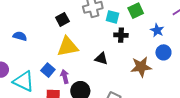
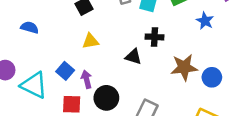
black cross: (121, 35) -> (154, 37), moved
yellow triangle: (68, 47) -> (90, 41), size x0.6
blue circle: (163, 52) -> (212, 77), moved

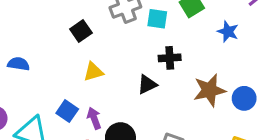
black triangle: (133, 57) -> (147, 84), turned -36

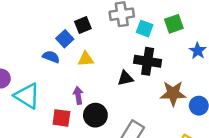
black cross: (170, 58) -> (148, 61), size x1.5
blue semicircle: (19, 64) -> (51, 57), moved
blue square: (67, 111) -> (65, 39), moved

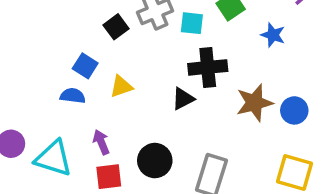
black square: (83, 25) -> (116, 27), moved
purple arrow: (78, 95) -> (101, 142), moved

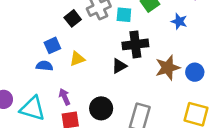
blue square: (85, 66) -> (52, 45), turned 35

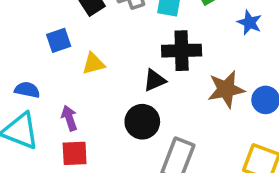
blue semicircle: (44, 66) -> (27, 90), moved
black circle: (101, 108) -> (142, 122), moved

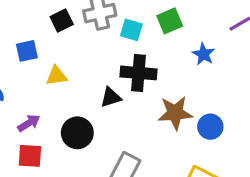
purple arrow: (69, 118) -> (29, 123), turned 70
black circle: (142, 122) -> (77, 133), moved

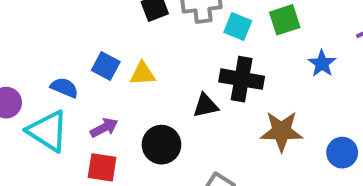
blue square: (27, 51) -> (106, 66), moved, turned 35
blue circle: (210, 127) -> (342, 153), moved

